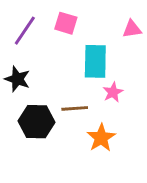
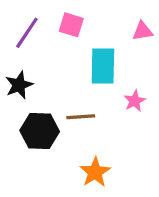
black star: (17, 79) -> (19, 85), turned 30
pink star: (113, 92) -> (135, 101), moved
orange star: (101, 138) -> (95, 172), moved

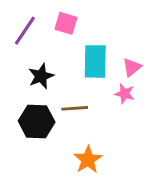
pink triangle: (143, 31) -> (132, 67), moved, turned -30
black star: (19, 85) -> (41, 76), moved
pink star: (135, 101) -> (125, 94), turned -30

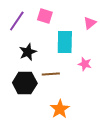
pink triangle: (132, 67) -> (90, 23), moved

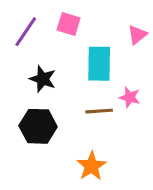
black star: (28, 52) -> (43, 79), turned -30
brown line: (51, 74) -> (99, 111), moved

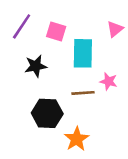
pink square: (69, 24) -> (56, 32), moved
black star: (43, 79) -> (36, 66), turned -30
black hexagon: (38, 126) -> (47, 113), moved

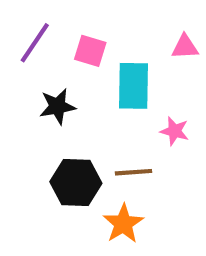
pink triangle: (115, 29) -> (185, 47), turned 36
brown line: (83, 93) -> (133, 172), moved

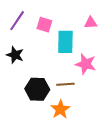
black star: (57, 106) -> (15, 55), moved, turned 30
pink star: (175, 131) -> (86, 64), size x1.5

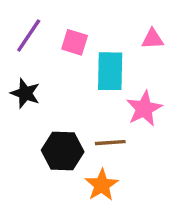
pink star: (86, 64) -> (144, 109), turned 30

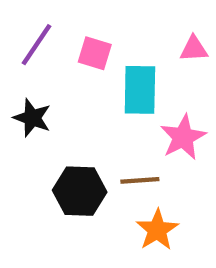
orange star: (102, 185) -> (157, 230), moved

